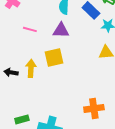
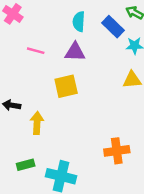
yellow arrow: (31, 68) -> (37, 123), moved

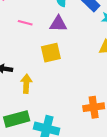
green rectangle: (26, 165) -> (17, 119), size x1.6

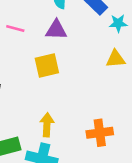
yellow arrow: (26, 84) -> (47, 125), moved

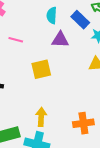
purple triangle: (56, 30) -> (60, 40), moved

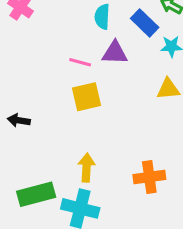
pink line: (16, 40) -> (80, 62), moved

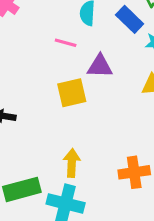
purple triangle: (115, 53) -> (100, 66), moved
pink line: (80, 62) -> (66, 43), moved

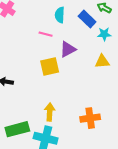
purple triangle: (100, 66) -> (68, 49), turned -30

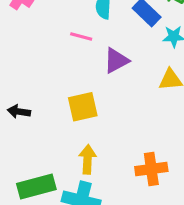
yellow square: (50, 66) -> (83, 107), moved

